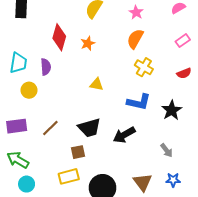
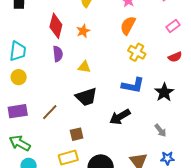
purple semicircle: (46, 67) -> (58, 54), moved
yellow triangle: (96, 84) -> (84, 67), moved
yellow circle: (29, 90) -> (19, 77), moved
black trapezoid: (89, 128) -> (86, 97), moved

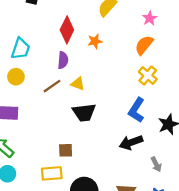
yellow triangle: (84, 67) -> (78, 84), moved
blue L-shape: (133, 85) -> (136, 110), turned 100
brown line: (50, 112) -> (52, 86), moved
black arrow: (120, 117) -> (131, 142), moved

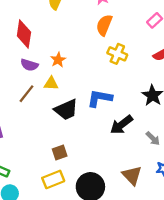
orange star: (95, 41) -> (58, 60), moved
purple semicircle: (63, 60) -> (29, 65), turned 119
blue L-shape: (136, 110) -> (100, 98), moved, turned 85

